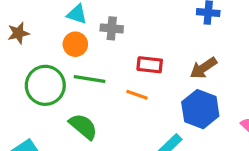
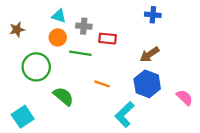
red rectangle: (150, 65) -> (108, 39), moved
green line: (90, 79) -> (80, 53), moved
orange line: (137, 95) -> (102, 84), moved

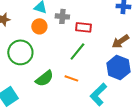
green line: (80, 53) -> (77, 51), moved, turned -60
orange line: (102, 84) -> (71, 78), moved
green semicircle: (63, 96) -> (44, 78), turned 102

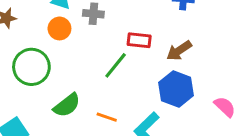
red rectangle: (83, 27) -> (139, 40), moved
orange line: (71, 78) -> (107, 117), moved

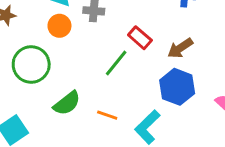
red rectangle: (139, 40) -> (140, 38), turned 35

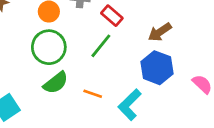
red rectangle: (140, 38) -> (112, 16), moved
green circle: (31, 65) -> (49, 47), moved

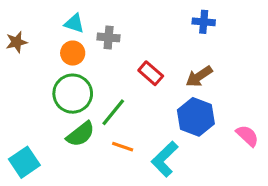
red rectangle: (112, 16) -> (151, 73), moved
green line: (101, 46) -> (113, 112), moved

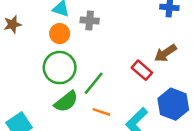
red rectangle: (151, 73) -> (142, 70), moved
blue hexagon: (196, 117) -> (173, 104), moved

